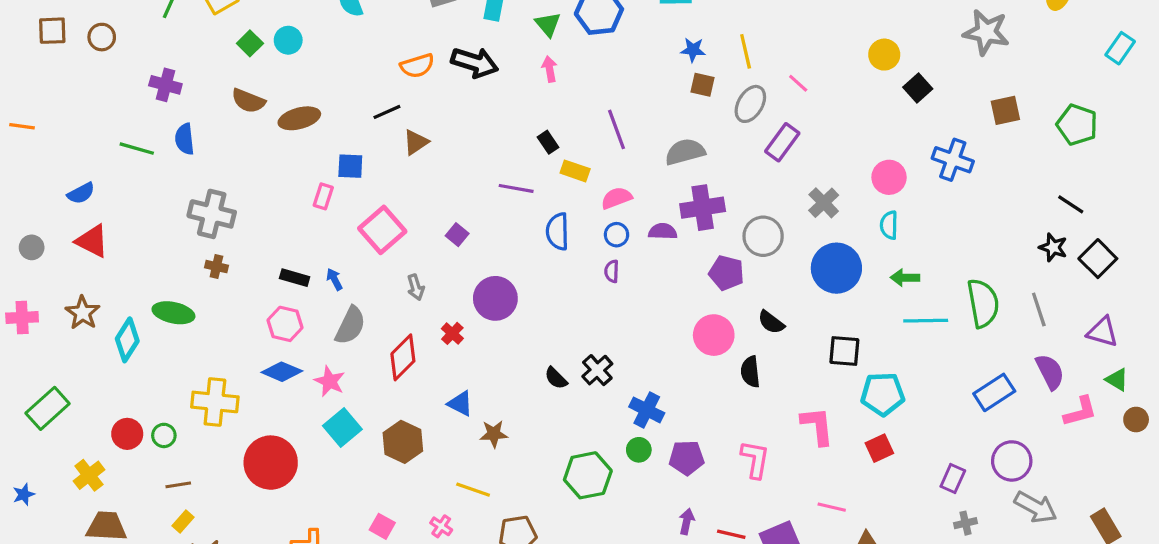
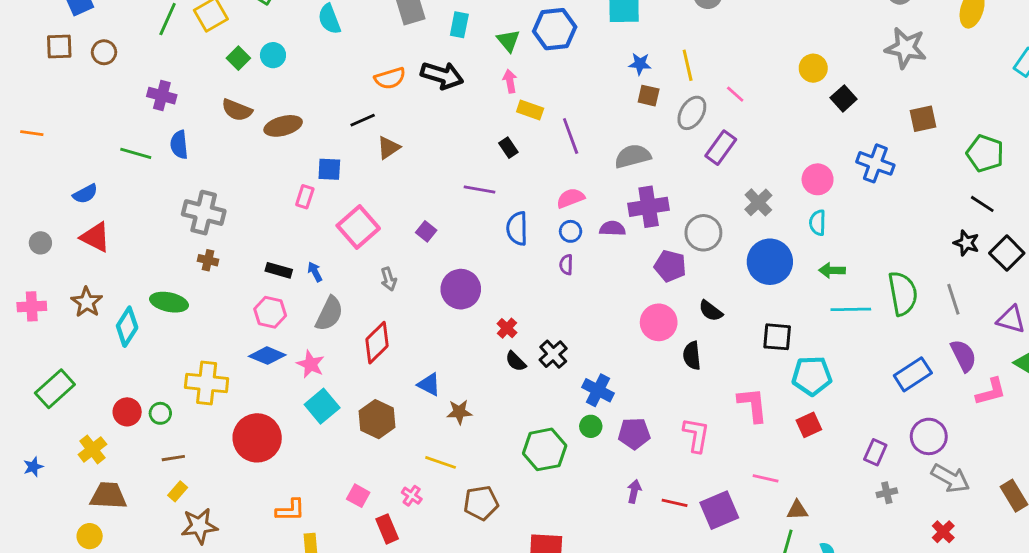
green pentagon: (1077, 125) -> (985, 153), moved
yellow rectangle: (575, 171) -> (530, 110), moved
red cross: (452, 333) -> (507, 328), moved

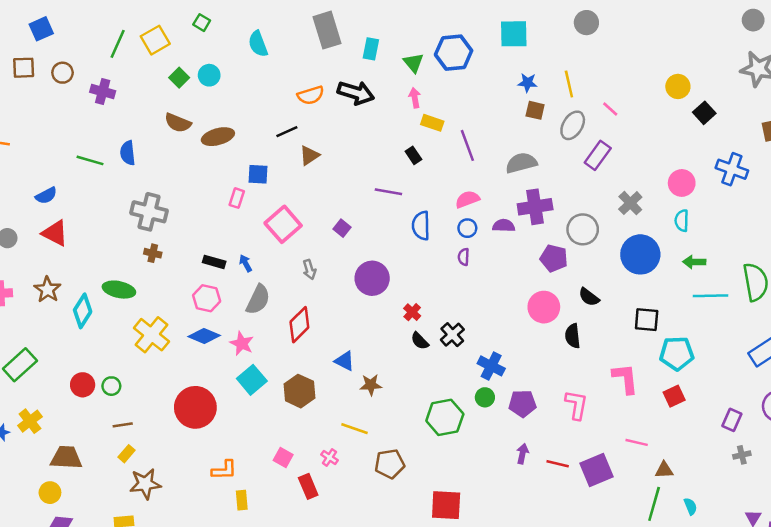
purple cross: (162, 96) -> (103, 91), moved
yellow cross: (207, 383) -> (152, 335), moved, turned 33
yellow cross: (92, 449) -> (30, 421), moved

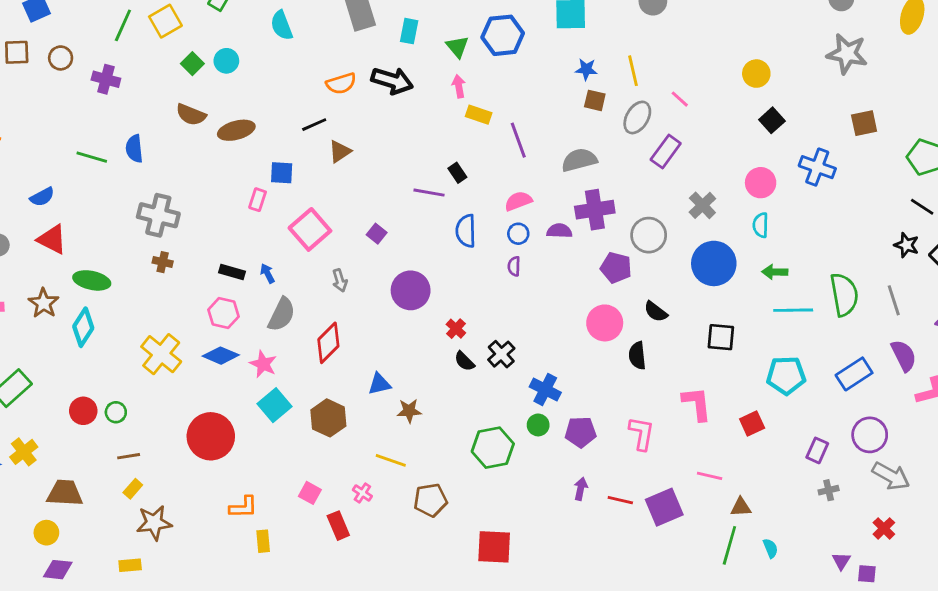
black square: (704, 113) -> (772, 120), moved
black rectangle: (413, 155) -> (457, 173), moved
green ellipse: (119, 290) -> (92, 280), moved
cyan pentagon: (677, 353) -> (786, 375), moved
blue triangle: (345, 361) -> (379, 384), turned -40

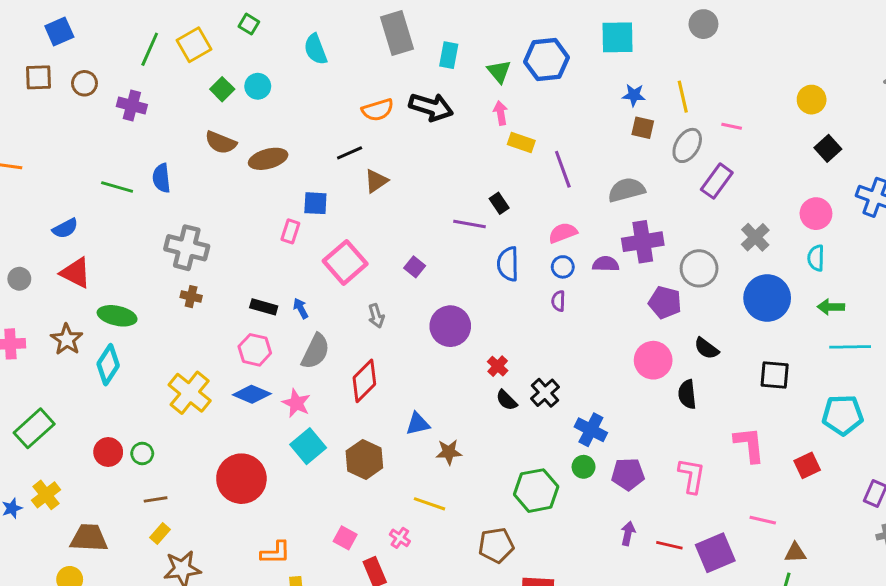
pink line: (680, 99) -> (732, 126), turned -30
brown pentagon: (430, 500) -> (496, 545), moved

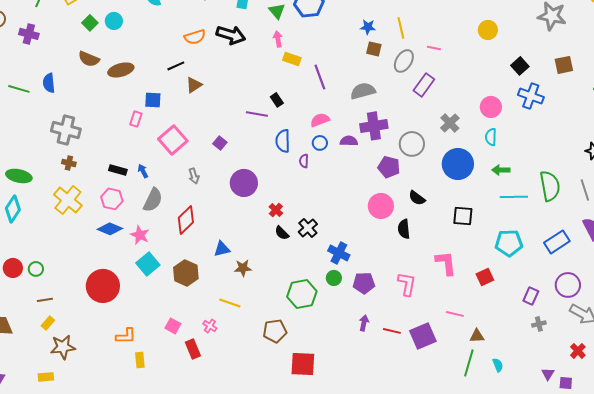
black square: (828, 148) -> (520, 66), moved
purple semicircle: (558, 301) -> (304, 161), moved
yellow cross: (190, 393) -> (68, 200), moved

